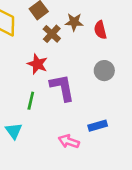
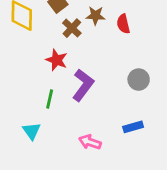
gray circle: (104, 71) -> (139, 80), moved
purple L-shape: (62, 88) -> (83, 85), turned 48
blue rectangle: (98, 126) -> (133, 127), moved

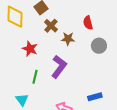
brown star: (95, 16) -> (68, 39), moved
red star: (57, 60) -> (30, 49), moved
gray circle: (139, 80) -> (99, 46), moved

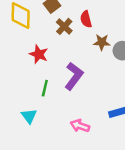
red semicircle: (88, 23) -> (86, 19), moved
brown star: (68, 39) -> (102, 42), moved

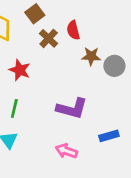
purple L-shape: (74, 76) -> (72, 108), moved, turned 68
green line: (45, 88) -> (14, 108), moved

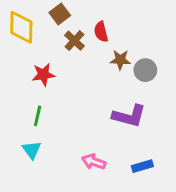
red star: (20, 70) -> (43, 75), turned -30
purple L-shape: (72, 108) -> (129, 116), moved
blue rectangle: (109, 136) -> (142, 166), moved

